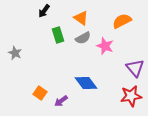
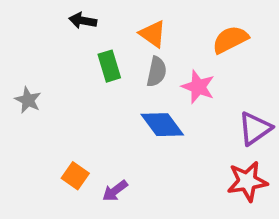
black arrow: (44, 11) -> (83, 21), turned 64
gray semicircle: (83, 38) -> (157, 72), turned -49
purple triangle: (135, 68) -> (255, 128), turned 36
blue diamond: (86, 83) -> (162, 125), moved

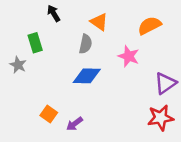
black arrow: (83, 21) -> (54, 13), turned 49
green rectangle: (109, 66) -> (35, 43), moved
gray semicircle: (157, 72) -> (86, 44), moved
blue diamond: (162, 125) -> (87, 76), moved, turned -52

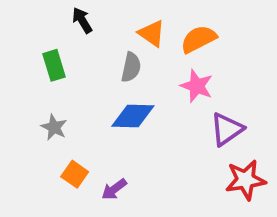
orange semicircle: (149, 26) -> (199, 39), moved
gray star: (18, 65) -> (54, 127), moved
purple triangle: (165, 83) -> (227, 129), moved

